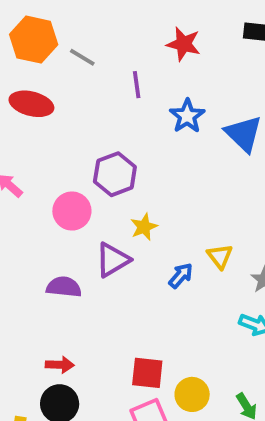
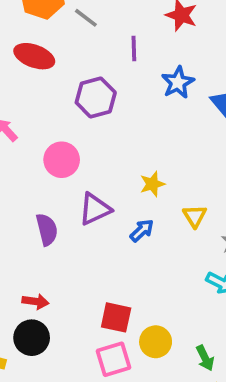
purple hexagon: (115, 174) -> (96, 98), moved
yellow star: (144, 227) -> (152, 184), moved
blue arrow: (181, 276) -> (142, 231), moved
purple semicircle: (64, 287) -> (47, 230), turned 64

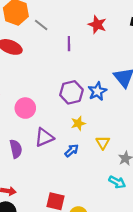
blue star: (178, 82) -> (97, 91), moved
purple hexagon: (96, 98) -> (71, 92), moved

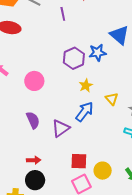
blue star: (97, 91) -> (98, 53), turned 30
purple triangle: (44, 137) -> (61, 128), moved
blue arrow: (72, 151) -> (85, 112), size x1.5

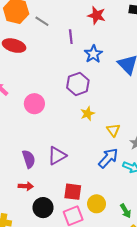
blue star: (98, 53) -> (93, 54), moved, turned -30
blue arrow: (85, 112) -> (108, 158), moved
purple semicircle: (33, 120) -> (29, 159), moved
black circle: (35, 180) -> (43, 208), moved

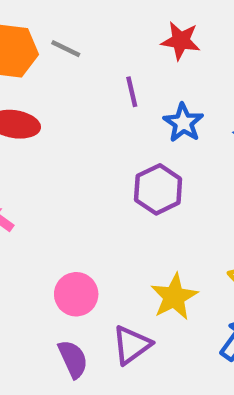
gray line: (42, 21) -> (66, 49), moved
pink circle: (34, 104) -> (76, 294), moved
yellow star: (88, 114) -> (174, 297), moved, size x1.5

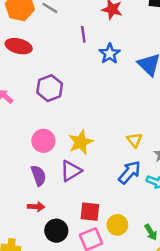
purple hexagon: (158, 189) -> (50, 88), moved
yellow star: (174, 297) -> (81, 142), moved

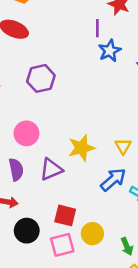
purple line: (83, 34) -> (97, 28), moved
yellow star: (81, 142) -> (81, 148), moved

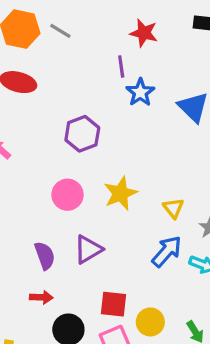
purple hexagon: (41, 78) -> (82, 134), moved
pink circle: (26, 133) -> (68, 195), moved
yellow star: (81, 148) -> (120, 193), moved

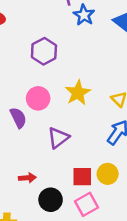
purple semicircle: (45, 256) -> (18, 118), moved
yellow circle: (150, 322) -> (108, 174), moved

